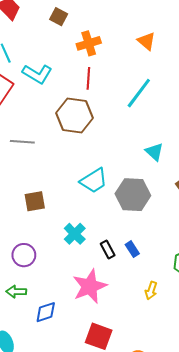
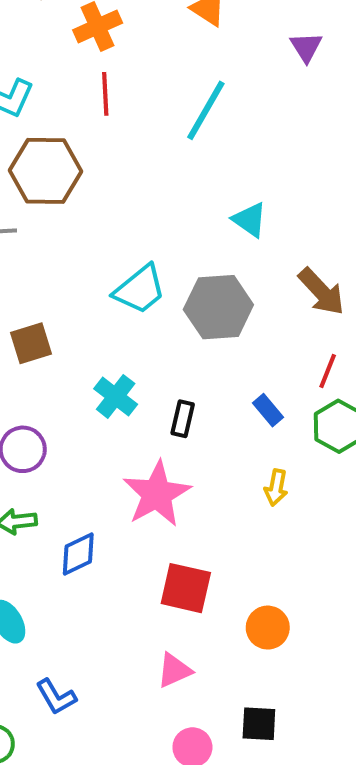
brown hexagon: (75, 115) -> (46, 171), moved
black rectangle: (108, 249) -> (183, 419), turned 48
blue rectangle: (132, 249) -> (268, 410), moved

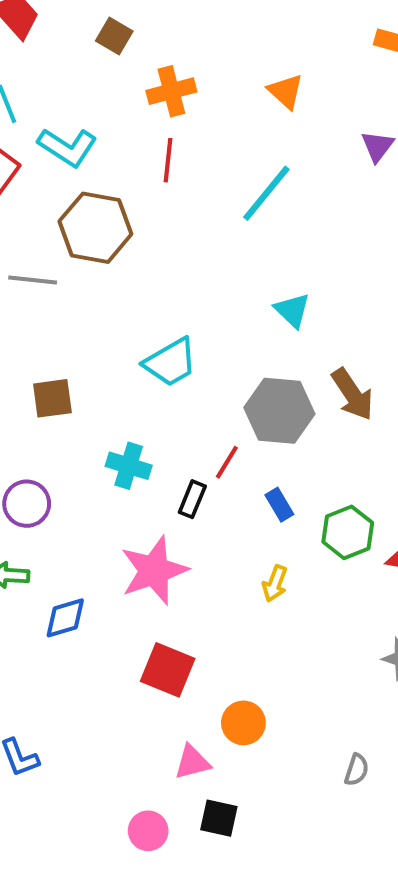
gray hexagon: (218, 307) -> (279, 411), moved
red line: (328, 371) -> (227, 462), moved
cyan cross: (116, 396) -> (129, 466), turned -30
pink triangle: (174, 670) -> (192, 762), moved

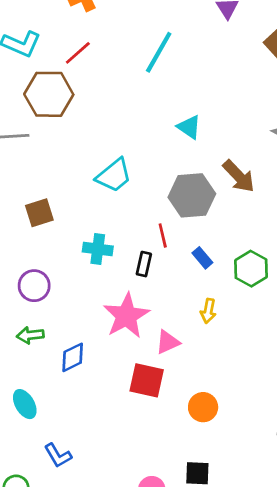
red line: (168, 160) -> (78, 53), moved, turned 52
red line: (227, 462) -> (163, 236), turned -35
pink triangle: (192, 762) -> (168, 342), moved

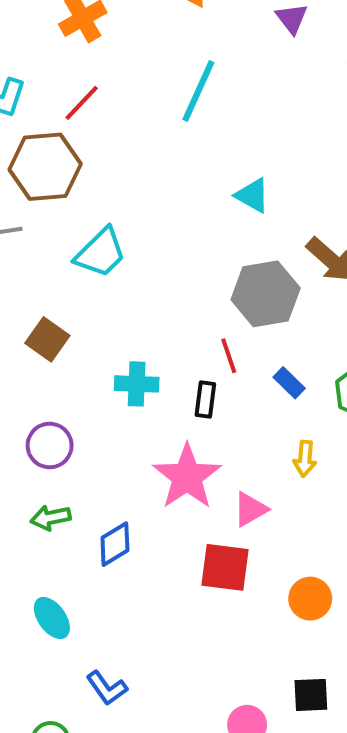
cyan trapezoid: (114, 175) -> (101, 253), moved
brown square: (39, 213) -> (47, 339), turned -32

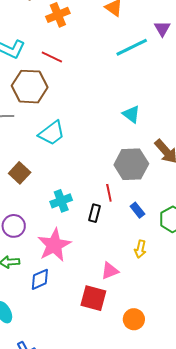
cyan line: (198, 91) -> (132, 47), moved, turned 32
red line: (82, 103) -> (52, 57), turned 65
cyan cross: (137, 384) -> (61, 201), turned -30
pink star: (187, 477) -> (54, 245), moved

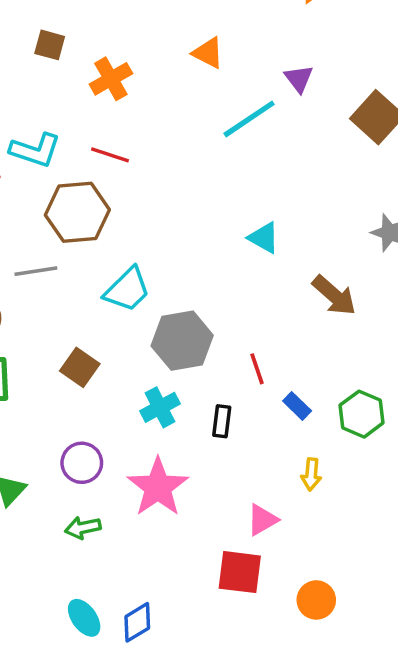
gray hexagon: (131, 164) -> (182, 341), moved
red line: (109, 193) -> (257, 369), moved
blue diamond: (40, 279) -> (137, 622), moved

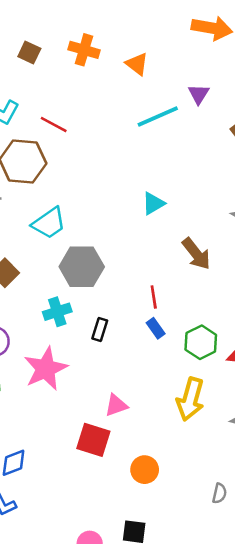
brown square: (50, 45) -> (29, 53), moved
orange cross: (111, 79) -> (84, 50), moved, turned 36
cyan triangle: (264, 238) -> (153, 203), turned 50
red line: (257, 369) -> (154, 297), moved
yellow arrow: (311, 474) -> (190, 399), moved, size x1.8

